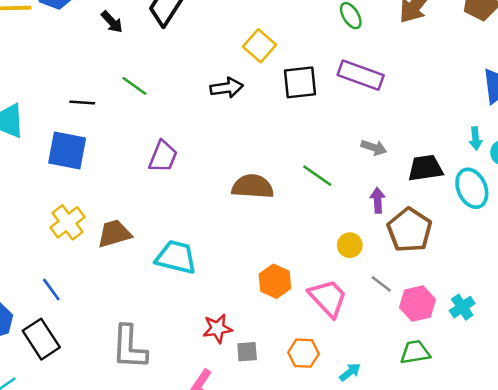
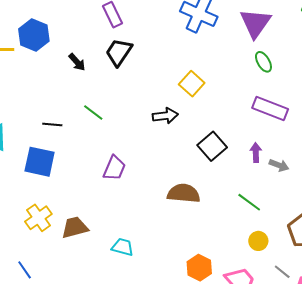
black square: (300, 82) -> (212, 146), moved, turned -36
green line: (317, 176) -> (249, 202), moved
purple arrow: (378, 200) -> (256, 153), moved
cyan trapezoid: (176, 257) -> (123, 247), size x0.7

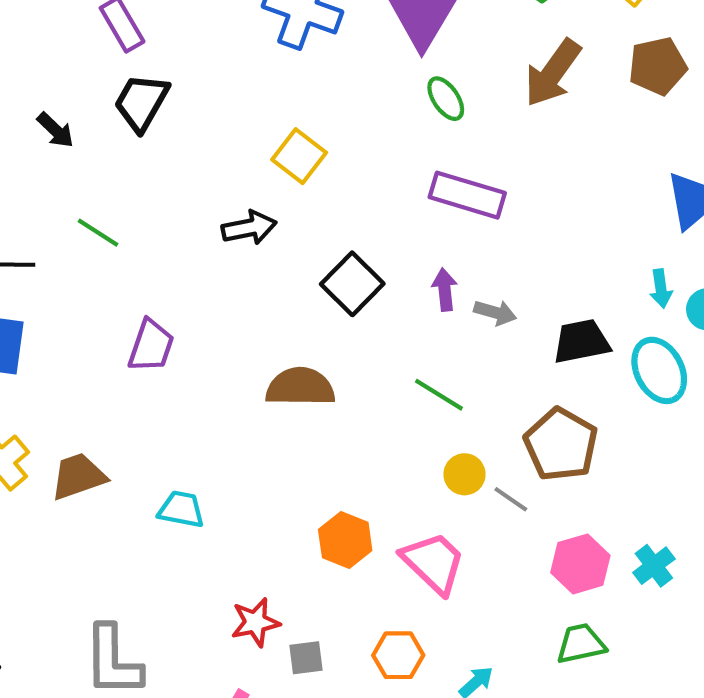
gray line: (282, 272) -> (511, 499), moved

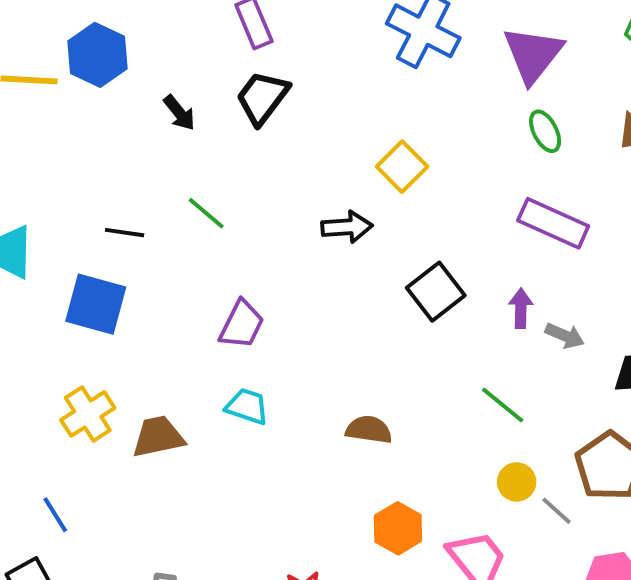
brown semicircle: (300, 387) -> (369, 430), moved, size x0.7
cyan trapezoid: (181, 509) -> (247, 406), moved

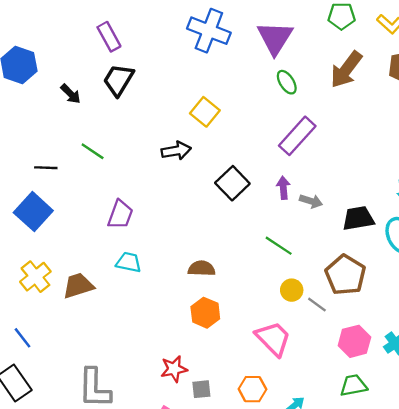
purple rectangle: (553, 223) -> (297, 136), turned -66
blue square: (96, 304) -> (33, 212), turned 33
orange hexagon: (398, 528) -> (205, 313), moved

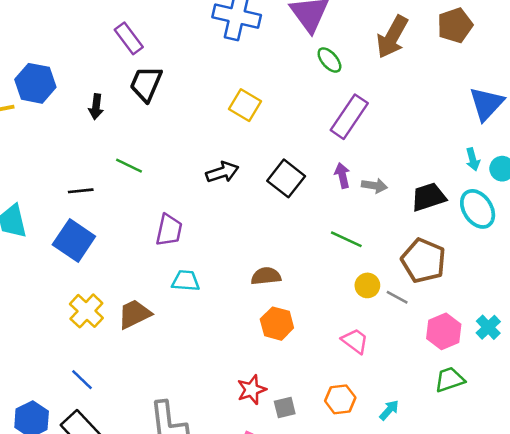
black arrow: (71, 94) -> (96, 107), turned 60
black arrow: (176, 151) -> (222, 172), moved
pink trapezoid: (273, 338) -> (355, 341), size x0.7

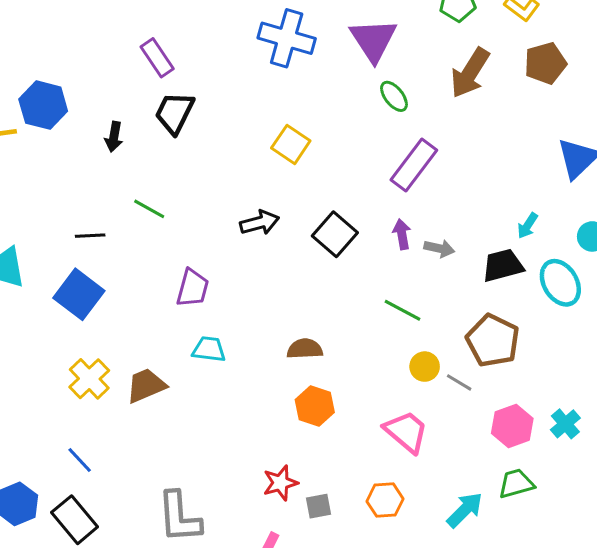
cyan arrow: (473, 159) -> (528, 226), moved, turned 45
pink trapezoid: (355, 341) -> (406, 432), size x1.4
cyan arrow: (389, 410) -> (465, 510), moved, size x1.5

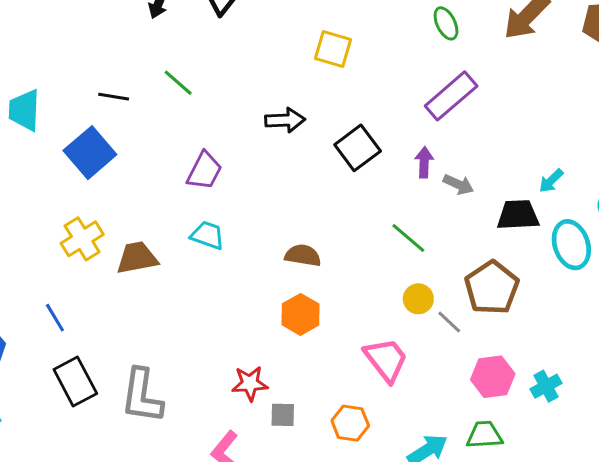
yellow square: (291, 144) -> (333, 49), turned -30
black rectangle: (75, 520) -> (75, 381), moved

